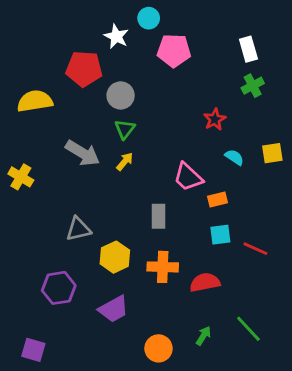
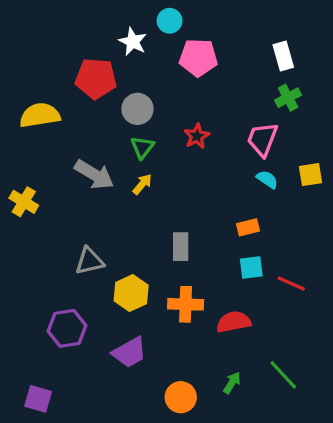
red star: (215, 119) -> (197, 136), moved
pink trapezoid: (188, 177) -> (262, 139), moved, turned 68

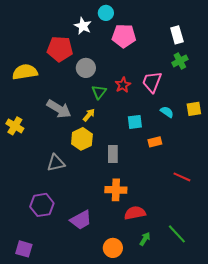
pink trapezoid: (262, 139) -> (152, 82), moved
green triangle: (142, 147) -> (99, 92), moved
cyan square: (251, 267) -> (135, 122), moved
yellow hexagon: (131, 293) -> (82, 139), moved
red semicircle: (234, 322) -> (135, 213), moved

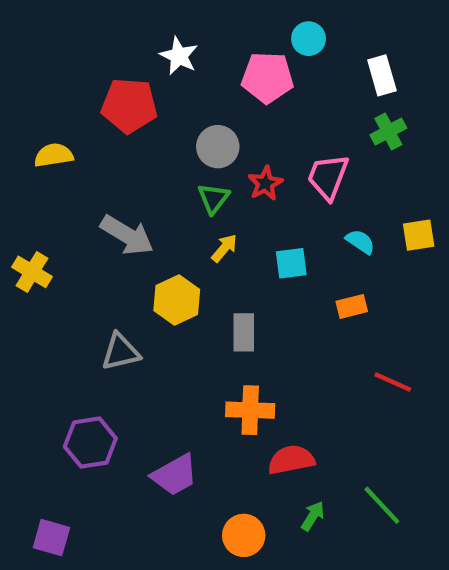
cyan circle: (106, 13) -> (308, 39), moved
gray circle: (86, 68) -> (218, 147), moved
yellow semicircle: (25, 72) -> (54, 155), size x0.7
yellow arrow: (89, 115) -> (224, 248), moved
orange rectangle: (155, 142) -> (352, 306), moved

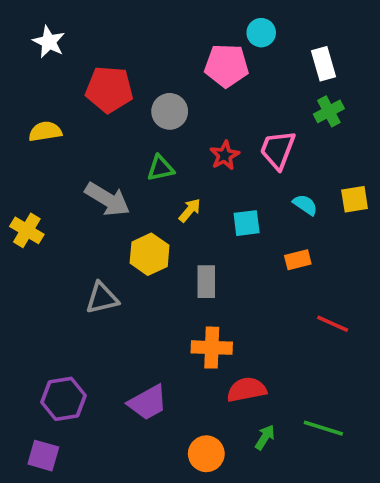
white star: (179, 56) -> (49, 42), moved
gray circle: (218, 147) -> (170, 111), moved
green triangle: (213, 198) -> (161, 168), moved, turned 40
purple hexagon: (90, 443) -> (63, 399), moved
green line: (382, 505) -> (323, 428), turned -30

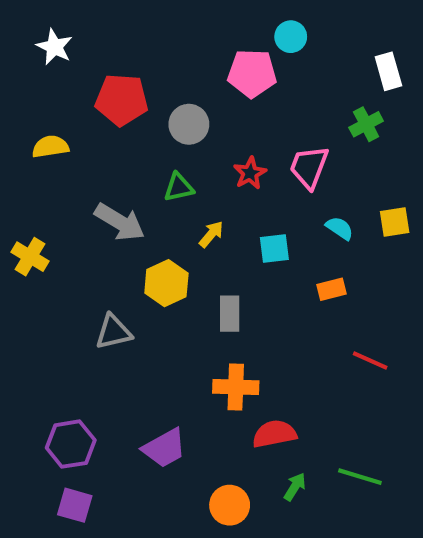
white rectangle: (323, 64) -> (388, 71), moved
purple square: (43, 456) -> (75, 505), moved

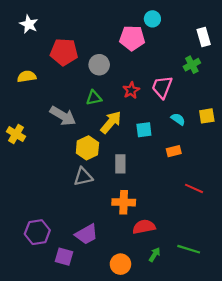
yellow arrow: (211, 234) -> (111, 122), size x1.6
gray triangle: (114, 332) -> (83, 177), moved
purple square: (75, 505) -> (64, 257), moved

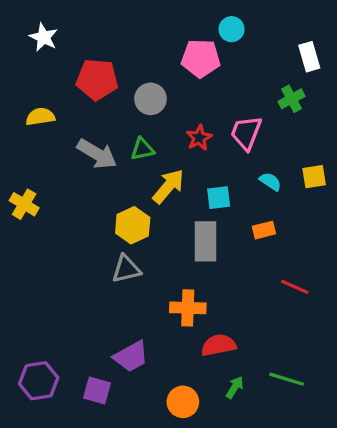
gray arrow: (63, 116) -> (97, 154), moved
gray rectangle: (120, 164) -> (206, 241), moved, size x1.4
purple hexagon: (37, 232) -> (39, 381), moved

